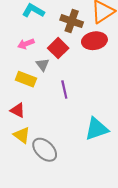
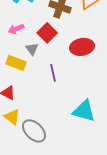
red ellipse: (94, 41) -> (82, 47), moved
cyan triangle: (97, 129) -> (84, 111), turned 35

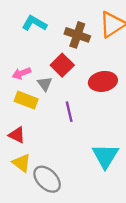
pink arrow: (16, 29) -> (21, 73), moved
cyan triangle: (84, 111) -> (105, 156), turned 45

